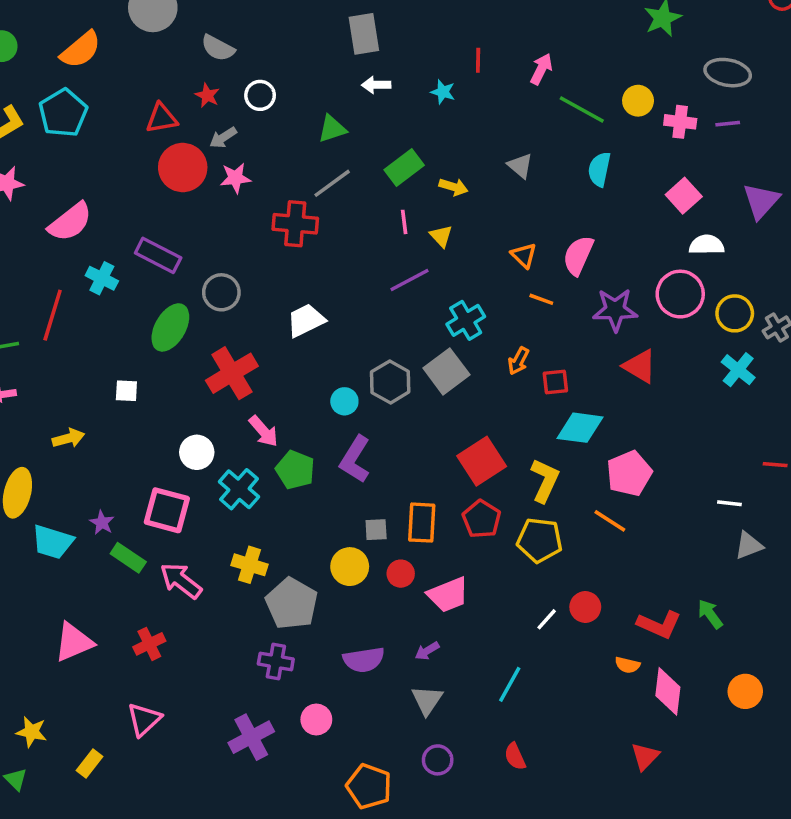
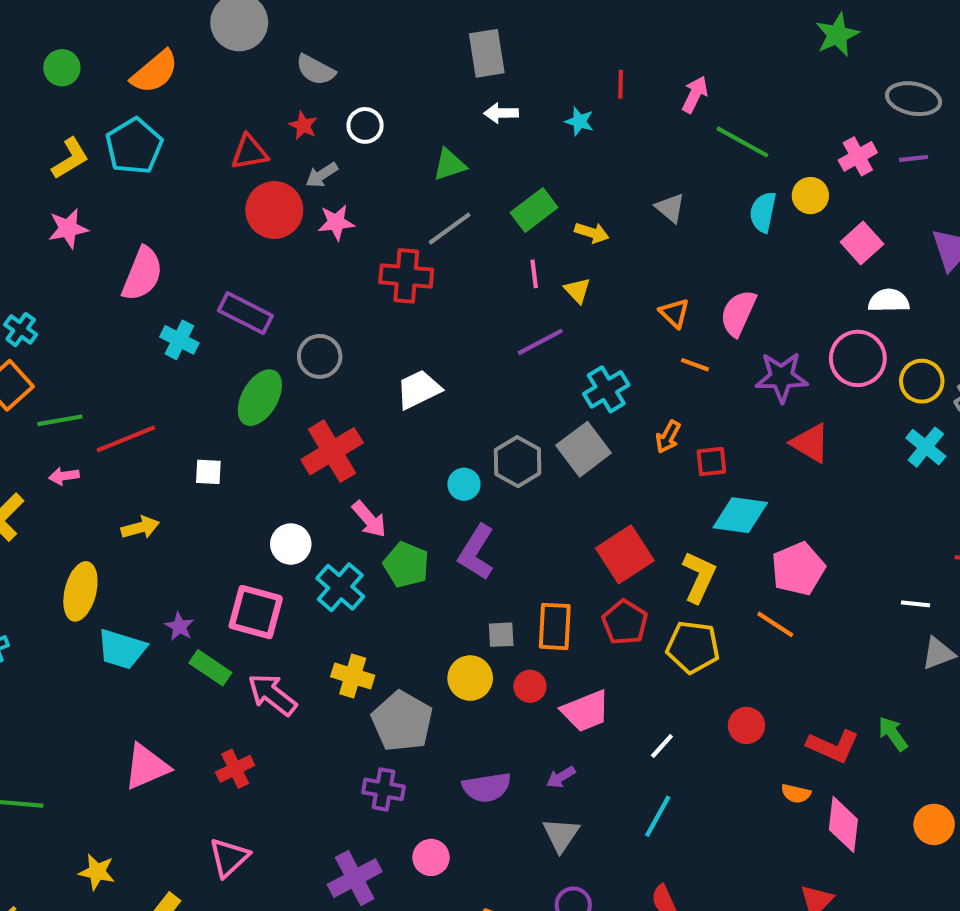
yellow circle: (638, 101) -> (810, 196), moved
pink cross: (680, 122) -> (858, 156), turned -36
pink semicircle: (70, 222) -> (142, 274), turned -30
red line: (53, 315) -> (126, 439), moved, turned 51
white line: (547, 619) -> (662, 746), moved

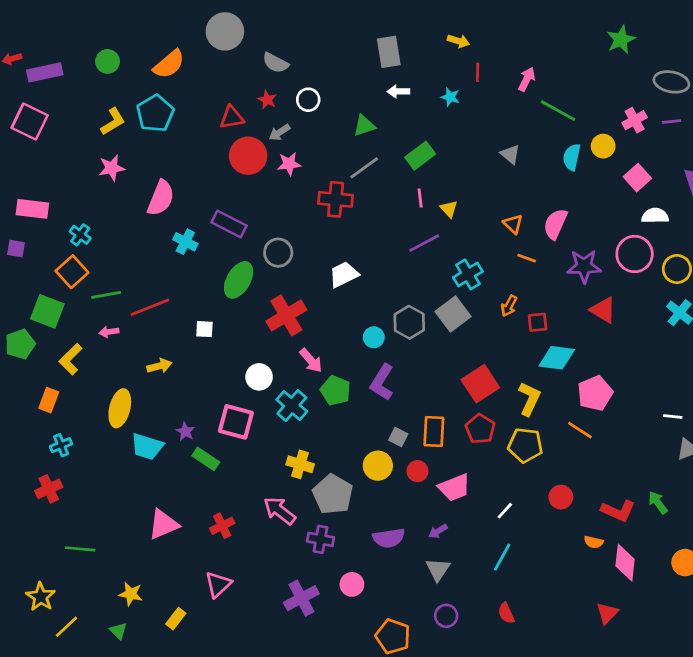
yellow arrow: (592, 233) -> (458, 41), moved
gray square: (501, 635) -> (398, 437), turned 30
pink arrow: (272, 695) -> (280, 511), moved

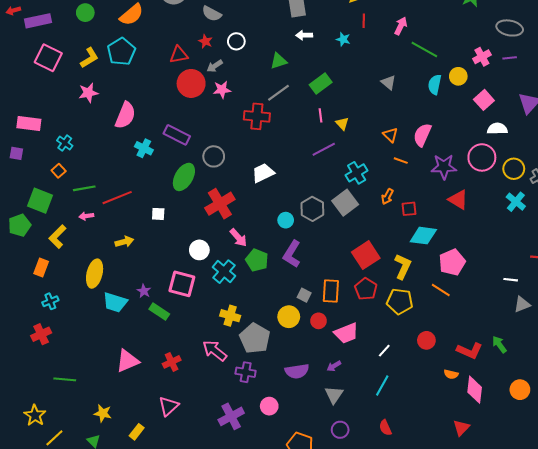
pink square: (30, 122) -> (48, 58), moved
orange square: (72, 272) -> (59, 171), size x0.6

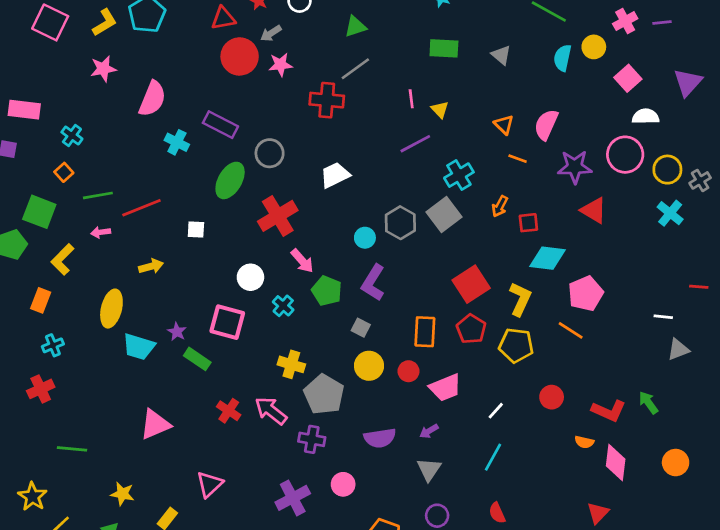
green rectangle: (321, 83) -> (444, 48), moved, turned 40
cyan cross: (224, 272) -> (283, 306), size x0.7
gray square: (304, 295) -> (361, 328), moved
red cross: (172, 362) -> (229, 411), moved, turned -30

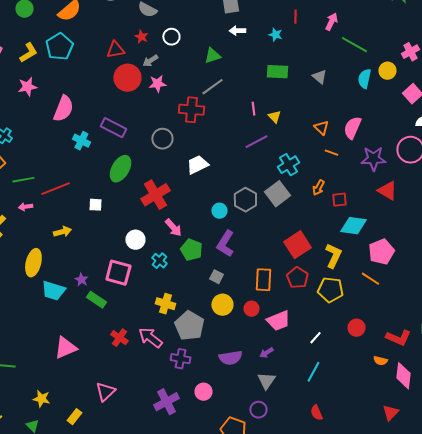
gray circle: (270, 153) -> (162, 139), moved
purple circle: (437, 516) -> (258, 410), moved

